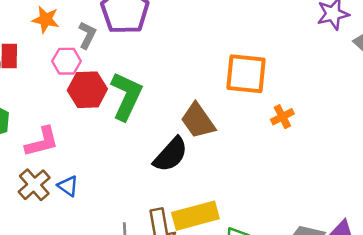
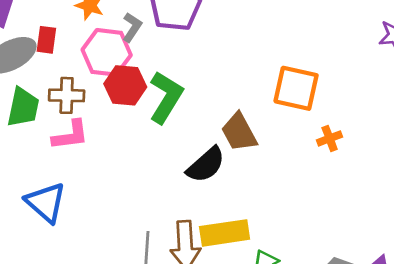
pink hexagon: (66, 61) -> (107, 52), size x1.6
brown cross: (34, 185) -> (67, 95), moved, turned 36
blue triangle: (68, 186) -> (46, 202), moved, size x1.8

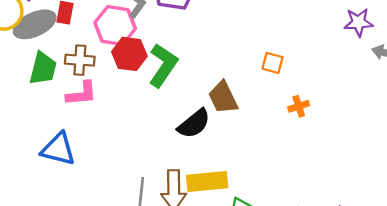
orange square: (296, 88) -> (273, 63), size x0.6
blue triangle: (46, 202) -> (58, 149), turned -30

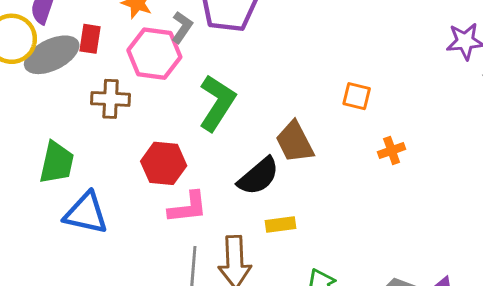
red hexagon: (129, 54) -> (164, 163), moved
green trapezoid: (43, 68) -> (57, 163), moved
pink L-shape: (82, 94) -> (188, 207), moved
yellow rectangle: (207, 181) -> (281, 224), moved, size x0.6

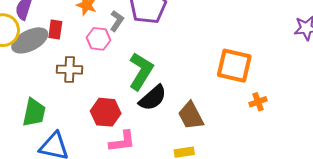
pink hexagon: (154, 54) -> (98, 39), size x0.7
orange square: (357, 96) -> (234, 66), size x1.8
brown trapezoid: (295, 142) -> (191, 116), moved
black semicircle: (258, 176) -> (153, 98), moved

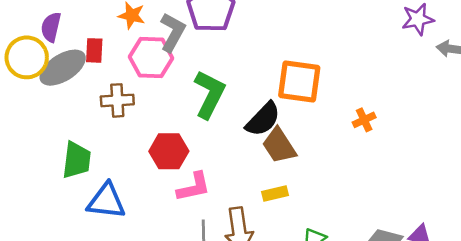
gray L-shape: (117, 21) -> (173, 32), size x1.4
pink hexagon: (98, 39) -> (151, 57), size x1.4
orange square: (234, 66) -> (299, 82), moved
black semicircle: (153, 98) -> (263, 119), moved

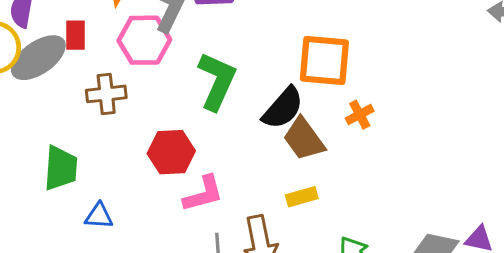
orange cross: (364, 120) -> (360, 115), moved
blue triangle: (106, 201) -> (99, 216), size x0.6

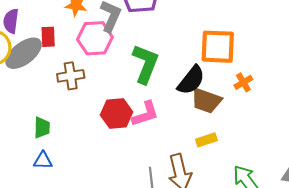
brown trapezoid: (304, 139) -> (206, 101), turned -32
green trapezoid: (61, 168) -> (42, 128), size x0.7
pink L-shape: (203, 194) -> (145, 114), moved
blue triangle: (99, 216) -> (43, 161), moved

